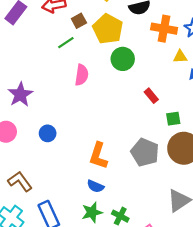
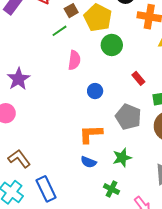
blue circle: (48, 133) -> (95, 91), moved
gray pentagon: (145, 152) -> (128, 117), moved
orange L-shape: (98, 156) -> (91, 134), turned 70
green star: (92, 212) -> (122, 158), moved

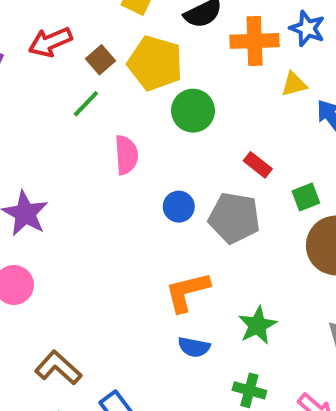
gray pentagon: (128, 117) -> (234, 218), moved

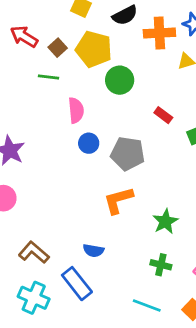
red arrow: (50, 42) -> (24, 37), turned 56
green line: (86, 104) -> (48, 77), turned 54
blue circle: (179, 207) -> (89, 143), moved
gray pentagon: (234, 218) -> (128, 154), moved
blue semicircle: (194, 347) -> (93, 250), moved

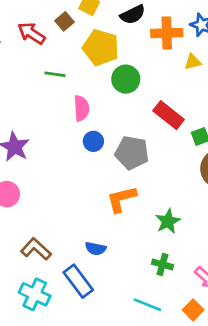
brown square: (58, 48) -> (64, 21), moved
red rectangle: (163, 115) -> (169, 115), size x1.6

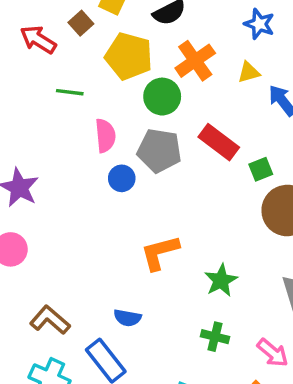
orange cross: (167, 33) -> (195, 61), moved, turned -32
gray pentagon: (132, 153) -> (159, 151), moved

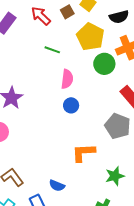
gray pentagon: (159, 151) -> (118, 126), moved

